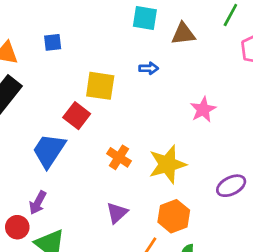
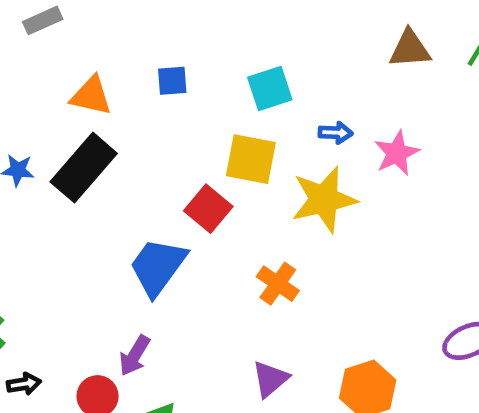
cyan square: (145, 18) -> (270, 88), moved, turned -30
brown triangle: (183, 34) -> (410, 49), moved
pink star: (203, 110) -> (397, 153), moved
yellow star: (167, 164) -> (324, 199), moved

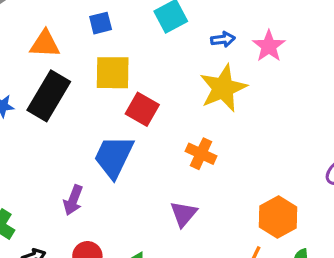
yellow square: (251, 159) -> (113, 73), moved
purple arrow: (135, 356) -> (73, 200), moved
purple triangle: (270, 379) -> (184, 214), moved

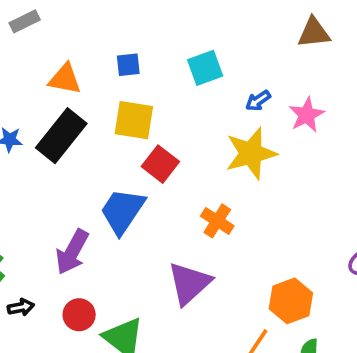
blue arrow: (223, 39) -> (258, 101), turned 145
purple arrow: (73, 200) -> (72, 252), size x1.4
purple triangle: (184, 214) -> (189, 283), size x1.5

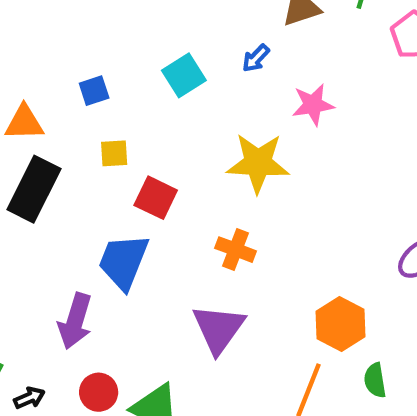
blue arrow: (258, 101) -> (256, 58), moved
pink star: (307, 115) -> (313, 105), turned 30
yellow square: (134, 120) -> (114, 153), size x0.6
yellow star: (251, 153) -> (258, 163), turned 30

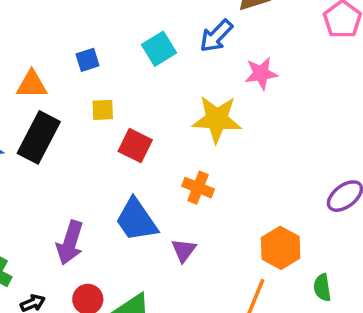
blue arrow: (256, 58) -> (216, 36), size x1.5
blue trapezoid: (123, 262) -> (136, 220), moved, turned -57
purple triangle: (219, 329) -> (184, 250), size x0.6
green semicircle: (375, 380) -> (322, 288), moved

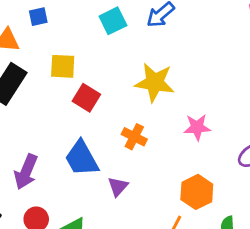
blue square: (88, 60) -> (38, 17), moved
pink star: (261, 73) -> (197, 127), moved
yellow square: (103, 110) -> (63, 66), size x1.4

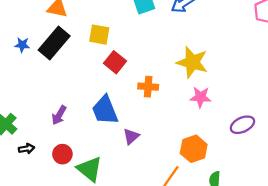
yellow star: (155, 82) -> (192, 62), moved
orange cross: (134, 137) -> (148, 87), moved, turned -30
purple arrow: (26, 172) -> (59, 115), size x0.7

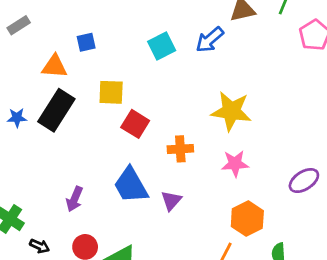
pink star: (201, 97) -> (235, 164), moved
purple triangle: (131, 136) -> (171, 201), moved
black arrow: (27, 149) -> (40, 246), turned 42

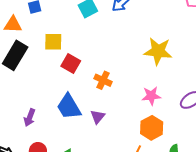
yellow star: (231, 111) -> (158, 51), moved
orange cross: (180, 149) -> (103, 80), turned 30
pink star: (235, 164) -> (151, 96), moved

